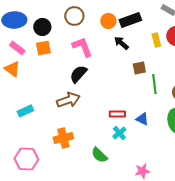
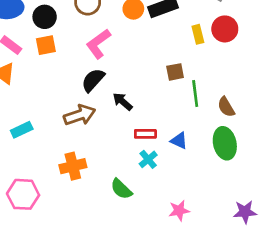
black arrow: (121, 43) -> (123, 102), moved
pink L-shape: (82, 47) -> (98, 44), turned -105

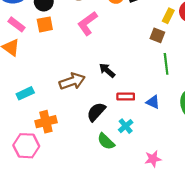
yellow rectangle: (198, 34) -> (168, 16), turned 40
brown square: (175, 72) -> (157, 35), moved, turned 32
black semicircle: (93, 80) -> (96, 112), moved
cyan cross: (148, 159) -> (126, 126), moved
orange cross: (73, 166) -> (46, 122), moved

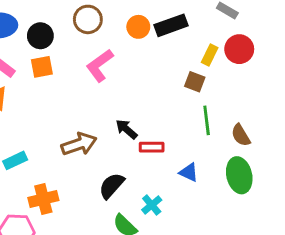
red rectangle: (126, 97) -> (152, 147), moved

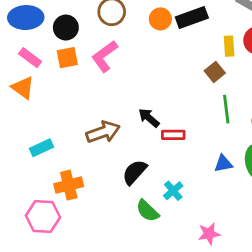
yellow rectangle: (210, 55) -> (229, 46), turned -30
pink L-shape: (100, 65) -> (105, 56), moved
brown square: (195, 82) -> (215, 72), turned 30
blue triangle: (189, 172) -> (223, 164), moved, turned -36

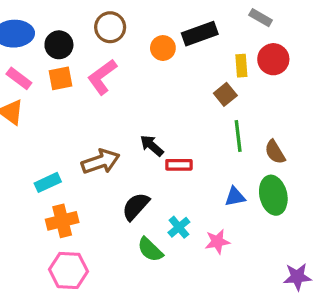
orange circle: (160, 19) -> (163, 48), moved
cyan rectangle: (42, 148) -> (48, 182), moved
pink hexagon: (43, 217) -> (69, 270), moved
pink star: (209, 234) -> (217, 242), moved

